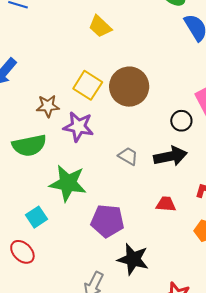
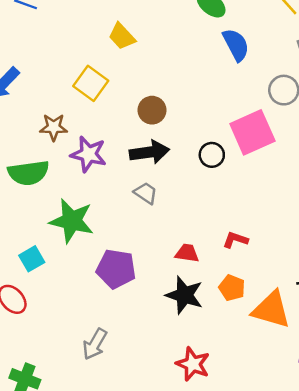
yellow square: (88, 85) -> (91, 83), moved
brown circle: (129, 87) -> (152, 110), size x0.6
black arrow: (170, 156) -> (149, 152), moved
black star: (133, 259) -> (184, 295), moved

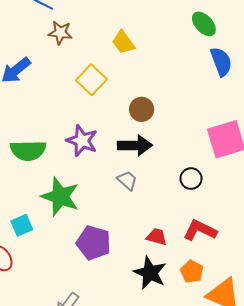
brown star: (54, 127) -> (60, 33), moved
black circle: (212, 155) -> (191, 179), moved
red L-shape: (235, 240) -> (200, 230), size x1.5

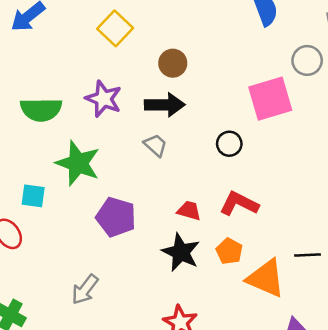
cyan square: (22, 225) -> (33, 196), turned 30

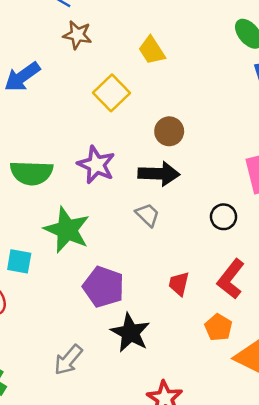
red L-shape: (239, 204) -> (231, 279), turned -81
red trapezoid: (189, 211) -> (179, 284), turned -95
black star: (181, 252) -> (130, 333), moved

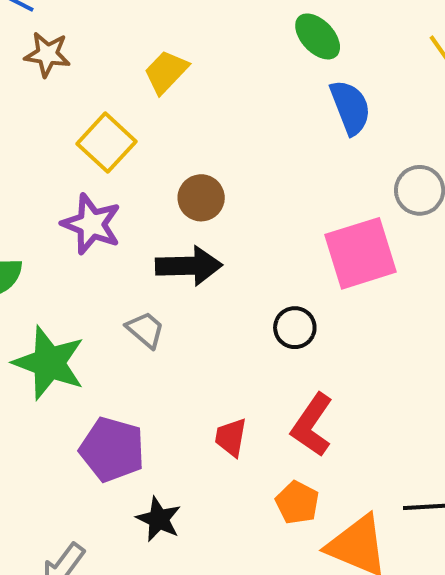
yellow trapezoid: (152, 50) -> (166, 72), turned 80
purple star: (96, 165) -> (91, 224), moved
gray trapezoid: (148, 215) -> (145, 330), moved
black star: (130, 333) -> (159, 519), size x0.7

